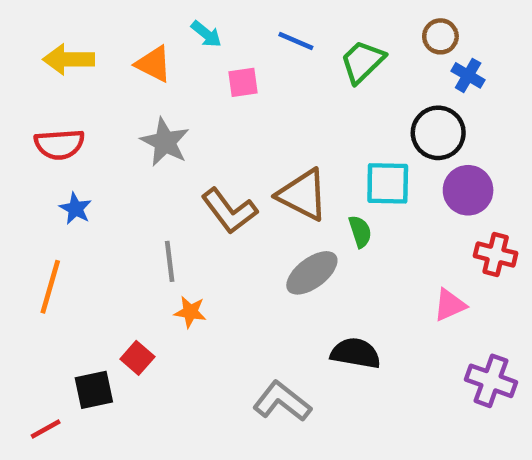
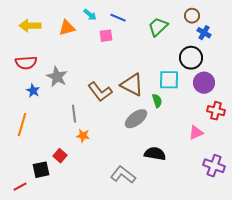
blue line: (296, 41) -> (118, 18), moved
orange triangle: (154, 64) -> (67, 28), turned -42
gray star: (165, 142) -> (57, 77), moved

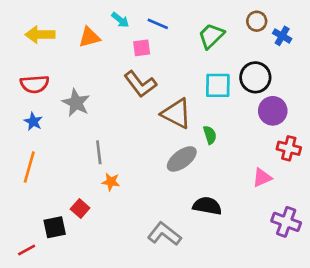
blue cross: (204, 33) -> (282, 36), moved
cyan square: (169, 80) -> (218, 85), moved
blue star: (33, 91) -> (33, 122), moved
brown L-shape: (100, 92) -> (140, 84), moved

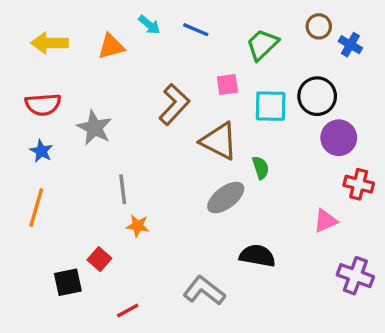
pink square: (142, 48) -> (227, 85), moved
brown L-shape: (140, 84) -> (174, 104), turned -100
red line: (27, 250) -> (128, 311), moved

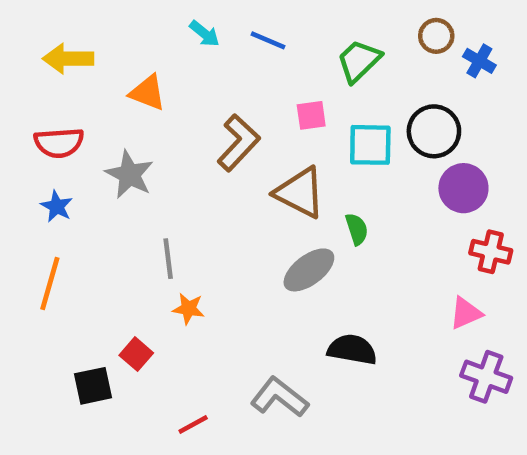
orange triangle: (111, 46) -> (148, 93), moved, turned 36
pink triangle: (325, 221) -> (466, 313), moved
red line: (128, 311) -> (193, 424), moved

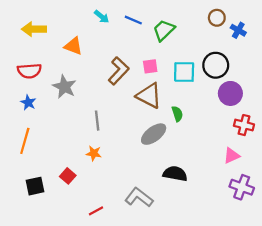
green trapezoid: (359, 61) -> (164, 30), moved
pink square: (311, 115) -> (150, 66), moved
gray line: (168, 259) -> (97, 121), moved
black square: (93, 386) -> (35, 186), moved

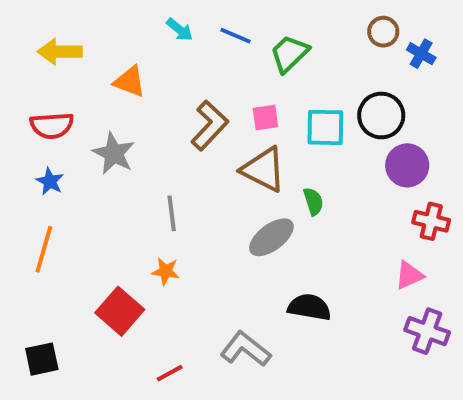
red square: (68, 176) -> (120, 311), size x1.6
black square: (35, 186) -> (42, 359), moved

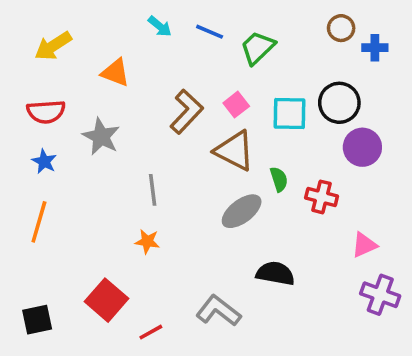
yellow arrow: (60, 52) -> (53, 46), turned -33
blue cross: (421, 54) -> (375, 48), turned -30
pink square: (265, 118) -> (236, 105), turned -30
red cross: (431, 221) -> (322, 197), moved
red square: (120, 311) -> (106, 300), moved

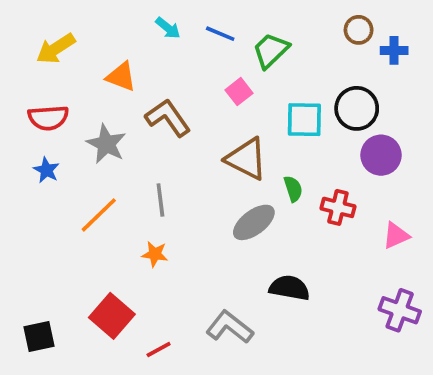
pink square: (236, 105) -> (239, 92), moved
brown L-shape: (186, 112) -> (168, 118), moved, turned -78
orange line: (39, 222) -> (99, 215), moved, turned 30
pink triangle: (364, 245) -> (396, 235), moved

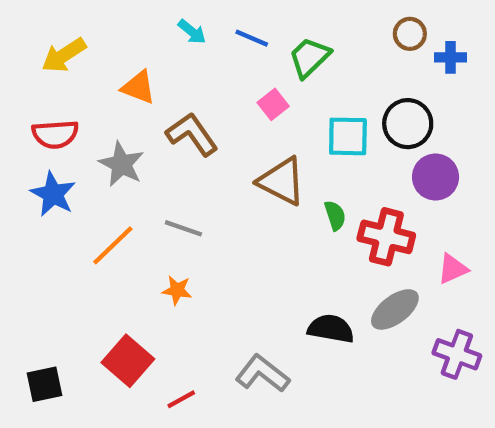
blue star: (46, 170) -> (53, 194), size x1.5
gray line: (160, 200) -> (183, 228), turned -64
red cross: (338, 207) -> (386, 237), size x1.4
gray ellipse: (254, 222) -> (395, 309), moved

